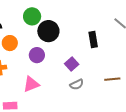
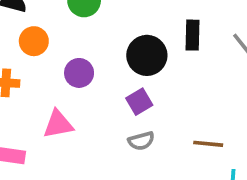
black circle: (48, 31) -> (147, 55), moved
black rectangle: (93, 40) -> (192, 35), moved

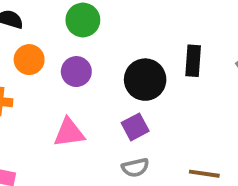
purple circle: (79, 73) -> (76, 72), moved
pink triangle: (58, 124) -> (69, 133), moved

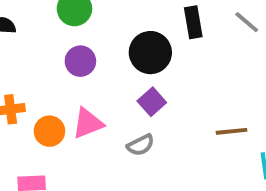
orange circle: (29, 60) -> (49, 131), moved
gray semicircle: (135, 168) -> (141, 145), moved

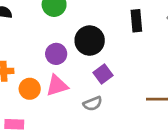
black circle: (150, 53) -> (90, 41), moved
purple circle: (80, 61) -> (56, 54), moved

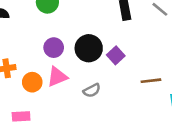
black circle: (90, 41) -> (89, 48), moved
purple square: (103, 74) -> (116, 55), moved

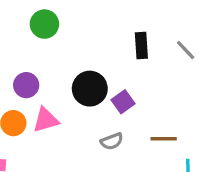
purple circle: (54, 48) -> (26, 85), moved
gray semicircle: (92, 90) -> (112, 141), moved

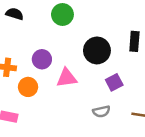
black circle: (90, 89) -> (97, 50), moved
pink triangle: (46, 120) -> (67, 78), moved

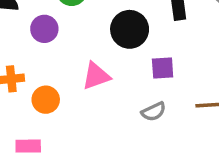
purple circle: (42, 59) -> (44, 29), moved
purple square: (114, 82) -> (163, 68), turned 36

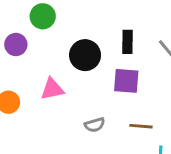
purple square: (163, 68) -> (126, 81), moved, size x1.4

